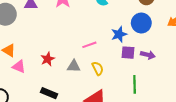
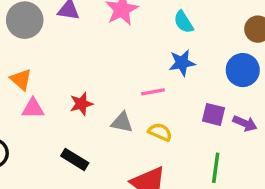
blue star: (119, 34) -> (182, 63), moved
pink triangle: (19, 66) -> (33, 108), turned -32
yellow semicircle: (98, 68) -> (160, 132), turned -48

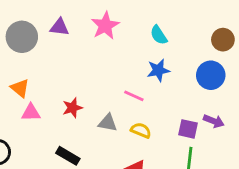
pink line: (153, 92) -> (134, 96), turned 36
purple square: (213, 114) -> (188, 129), moved

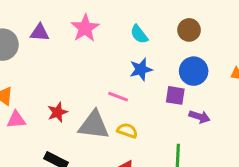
brown circle: (223, 40) -> (189, 30), moved
gray triangle: (108, 123) -> (94, 125), size x1.6
purple square: (188, 129) -> (175, 95), moved

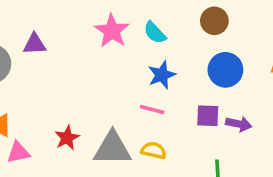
pink star: (85, 28) -> (112, 31), moved
purple square: (175, 95) -> (208, 116), moved
pink line: (118, 97) -> (152, 110), moved

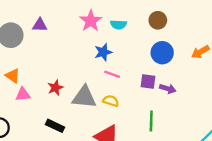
cyan semicircle: (155, 33) -> (118, 25), turned -49
blue star: (162, 75) -> (103, 52), moved

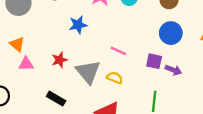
blue star: (103, 52) -> (78, 25), moved
gray triangle: (84, 97) -> (88, 72), turned 40

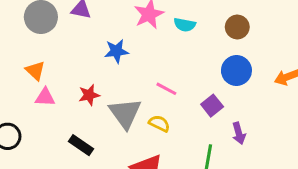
purple square: (154, 61) -> (212, 106), turned 35
purple arrow: (173, 70) -> (239, 133), moved, turned 49

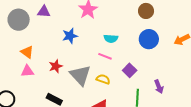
cyan semicircle: (185, 25) -> (111, 39), moved
orange triangle: (35, 71) -> (27, 52), moved
purple square: (212, 106) -> (130, 70), moved
purple arrow: (239, 133) -> (159, 87), moved

